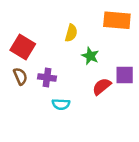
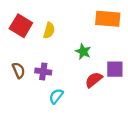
yellow semicircle: (71, 33) -> (49, 30), moved
red square: (23, 47) -> (21, 26), moved
cyan semicircle: (61, 104) -> (56, 96), turned 126

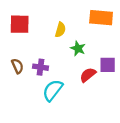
red square: (21, 26) -> (20, 24), turned -30
yellow semicircle: (49, 30) -> (60, 30), moved
cyan semicircle: (56, 96) -> (53, 90), size x1.5

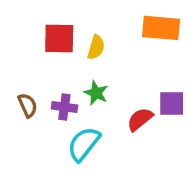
red square: (20, 24) -> (59, 38), moved
green star: (78, 48) -> (96, 93), moved

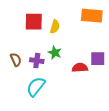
red semicircle: (140, 119) -> (80, 68), turned 35
cyan semicircle: (84, 144) -> (36, 87), moved

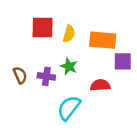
orange rectangle: (92, 16) -> (103, 40), moved
purple square: (98, 59) -> (123, 61), moved
cyan semicircle: (36, 87) -> (69, 108), moved

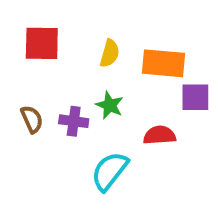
red square: (43, 28) -> (42, 43), moved

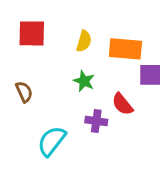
purple cross: (74, 121) -> (96, 121), moved
red semicircle: (160, 135) -> (122, 104), turned -125
cyan semicircle: (110, 171) -> (52, 141), moved

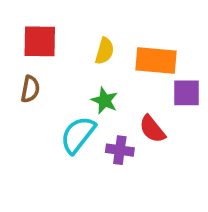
brown semicircle: (24, 92) -> (30, 89), moved, turned 35
cyan semicircle: (52, 141) -> (78, 135), moved

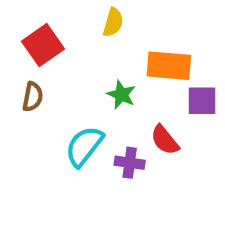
red square: (40, 41) -> (43, 45), turned -36
yellow semicircle: (105, 51) -> (113, 22), moved
green star: (105, 101) -> (121, 95), moved

